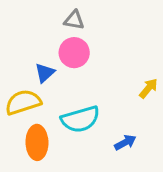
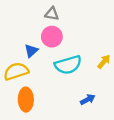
cyan semicircle: (80, 119) -> (68, 65), moved

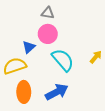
cyan semicircle: (68, 65) -> (63, 60), turned -115
blue arrow: (88, 100) -> (57, 92), moved, size x1.6

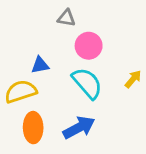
pink circle: (48, 34) -> (89, 46), moved
blue triangle: (29, 47) -> (40, 65), turned 32

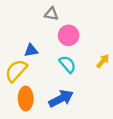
cyan semicircle: (87, 83) -> (67, 64), size x0.7
yellow semicircle: (21, 91) -> (16, 71), turned -30

